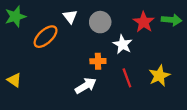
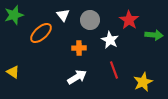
green arrow: (172, 20) -> (154, 35), moved
orange cross: (98, 61) -> (79, 48), moved
yellow star: (159, 76) -> (143, 82), moved

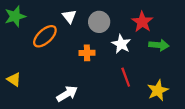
green arrow: (154, 35) -> (159, 45), moved
white arrow: (77, 77) -> (67, 94), moved

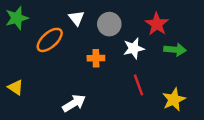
white star: (121, 44) -> (134, 48), turned 30

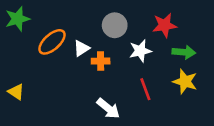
white triangle: (76, 18) -> (81, 48), moved, turned 35
red star: (157, 24) -> (165, 25), turned 30
yellow star: (174, 100) -> (185, 82), moved, turned -30
white arrow: (74, 103) -> (108, 108), moved, turned 70

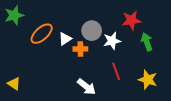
gray circle: (115, 25) -> (92, 31), moved
green arrow: (184, 52) -> (147, 42), turned -114
yellow star: (185, 82) -> (148, 80), moved
yellow triangle: (16, 92) -> (14, 84), moved

